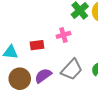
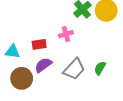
purple semicircle: (43, 76) -> (43, 65), moved

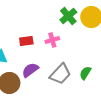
red rectangle: (39, 44) -> (26, 41), moved

